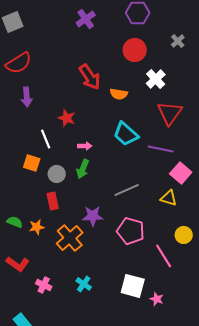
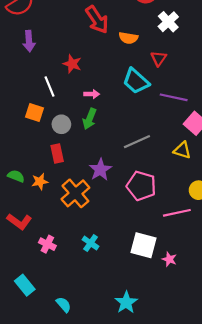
red triangle: (170, 113) -> (159, 58), moved, size x0.6
purple star: (93, 216) -> (100, 170), turned -30
pink line: (164, 256) -> (177, 213), turned -70

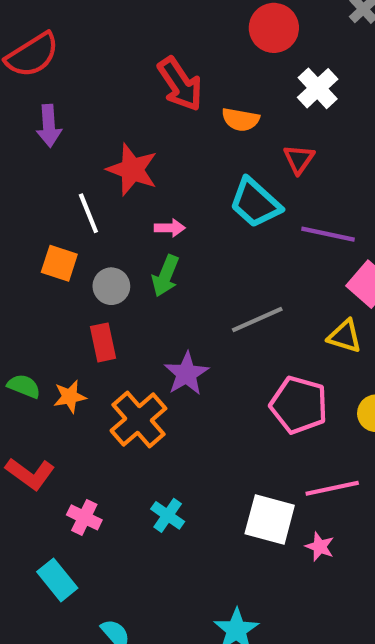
red star: (72, 64) -> (132, 170), size x1.4
pink pentagon: (141, 186) -> (299, 405), moved
pink line: (177, 213) -> (332, 488), moved
cyan rectangle: (25, 285) -> (57, 580), moved

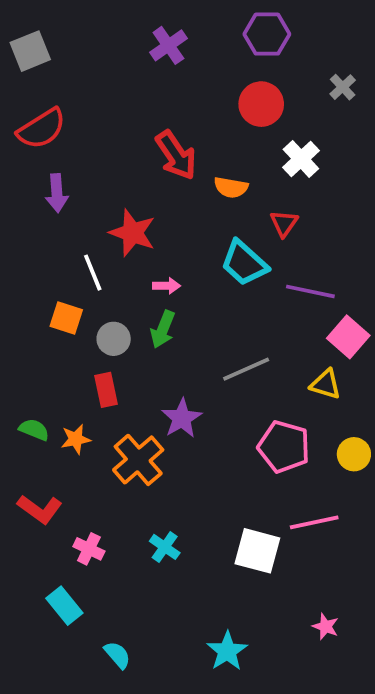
pink star: (320, 547) -> (326, 626), moved

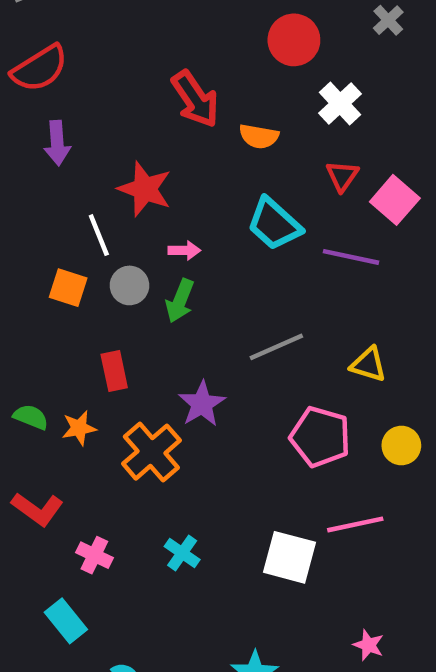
red triangle: (284, 223) -> (342, 176), moved
pink square: (348, 337) -> (395, 200), moved
gray circle: (114, 339) -> (129, 285), moved

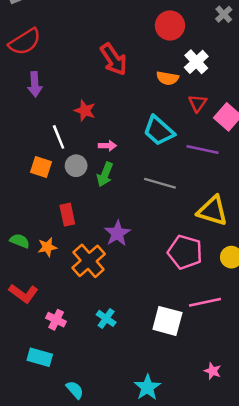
orange semicircle: (259, 136) -> (167, 78), moved
red star: (145, 189) -> (85, 111), size x0.7
gray line: (276, 347) -> (160, 183), moved, turned 40
yellow triangle: (368, 364) -> (213, 211), size x1.5
cyan rectangle: (66, 621) -> (40, 357), turned -35

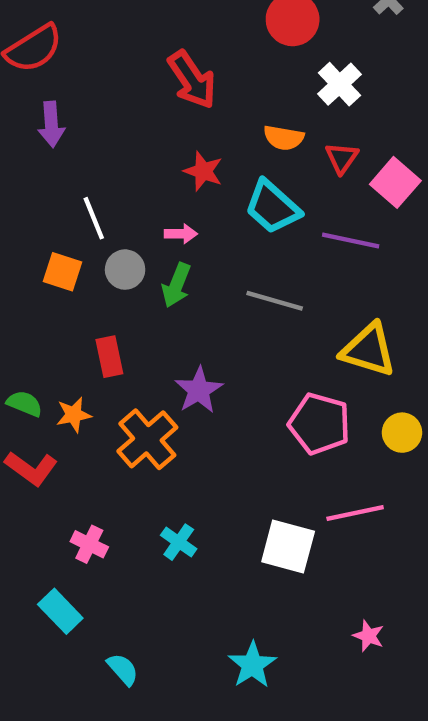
orange semicircle: (167, 78) -> (284, 138), moved
red star: (85, 111) -> (203, 171), moved
red L-shape: (23, 293) -> (31, 468), moved
cyan rectangle: (40, 357) -> (60, 611), turned 30

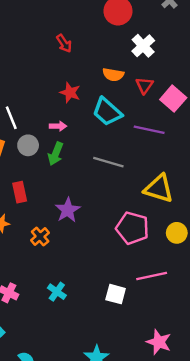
red arrow: (192, 80) -> (64, 43), size x0.6
orange cross: (147, 439) -> (40, 236), size x0.6
white square: (288, 546) -> (116, 294), size x0.7
pink star: (368, 636) -> (159, 342), size x1.5

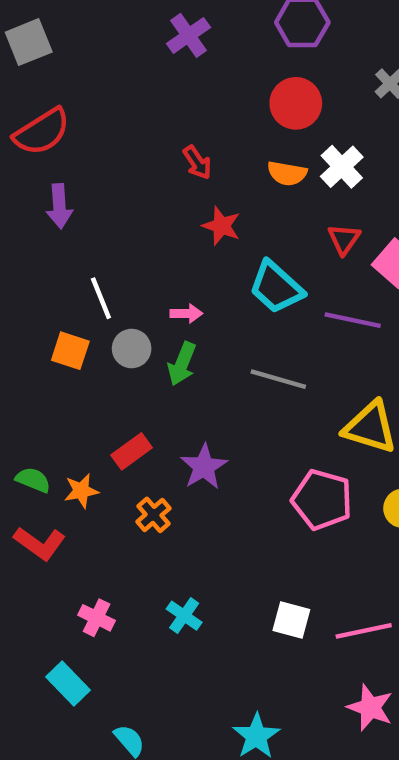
orange semicircle: (113, 75) -> (287, 173), moved
red star: (70, 93) -> (221, 226), moved
red rectangle: (20, 192) -> (132, 451), moved, turned 66
pink line: (152, 276) -> (364, 631), moved

